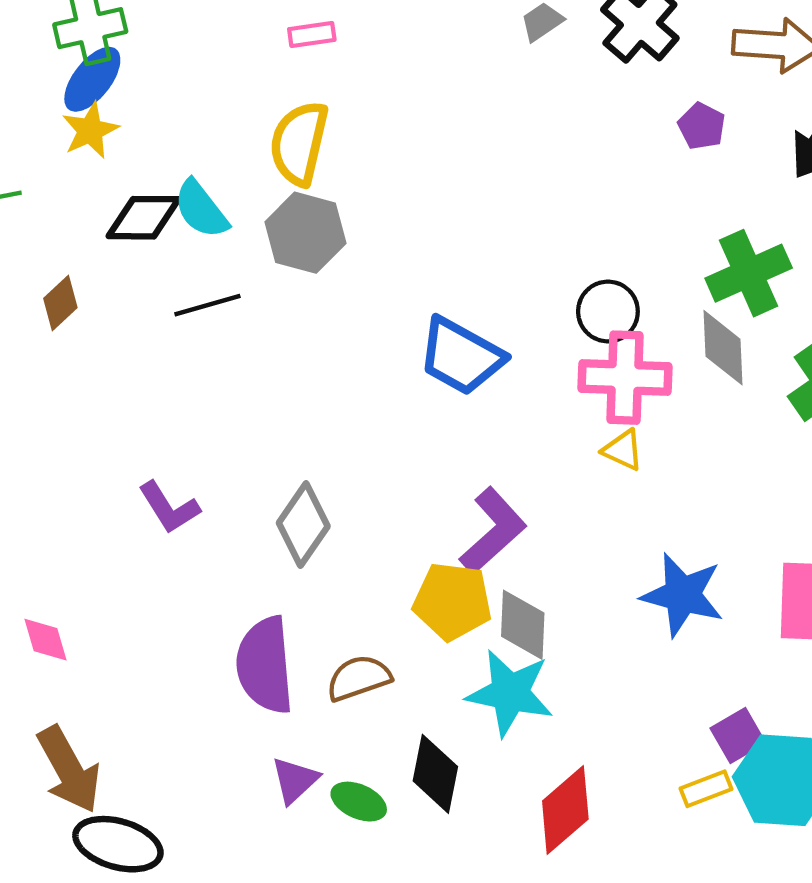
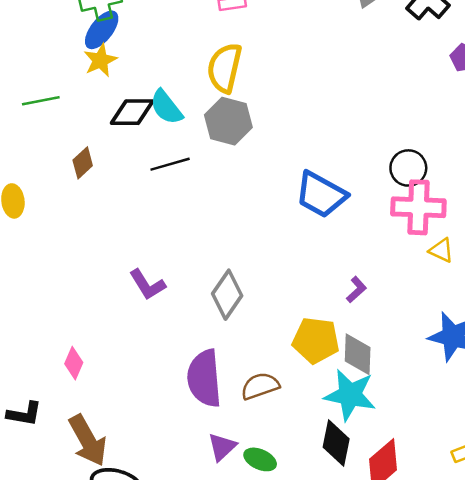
yellow triangle: (623, 450) -> (441, 250), moved
purple L-shape: (493, 531) -> (356, 290), moved, size x0.5
pink diamond: (45, 640) -> (74, 363), turned 40
black diamond: (435, 774) -> (336, 443), moved

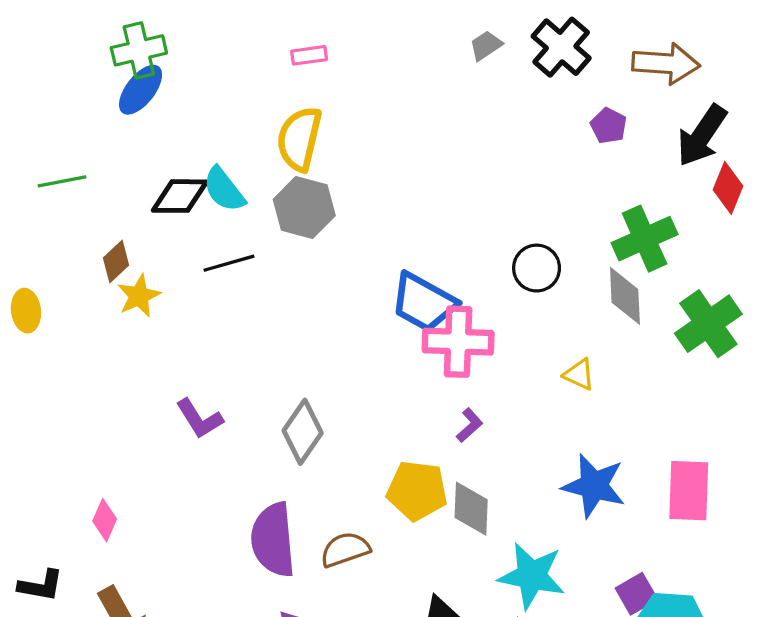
yellow star: (100, 60) -> (139, 296), moved
pink cross: (418, 207) -> (458, 342), moved
cyan star: (350, 395) -> (532, 576), moved

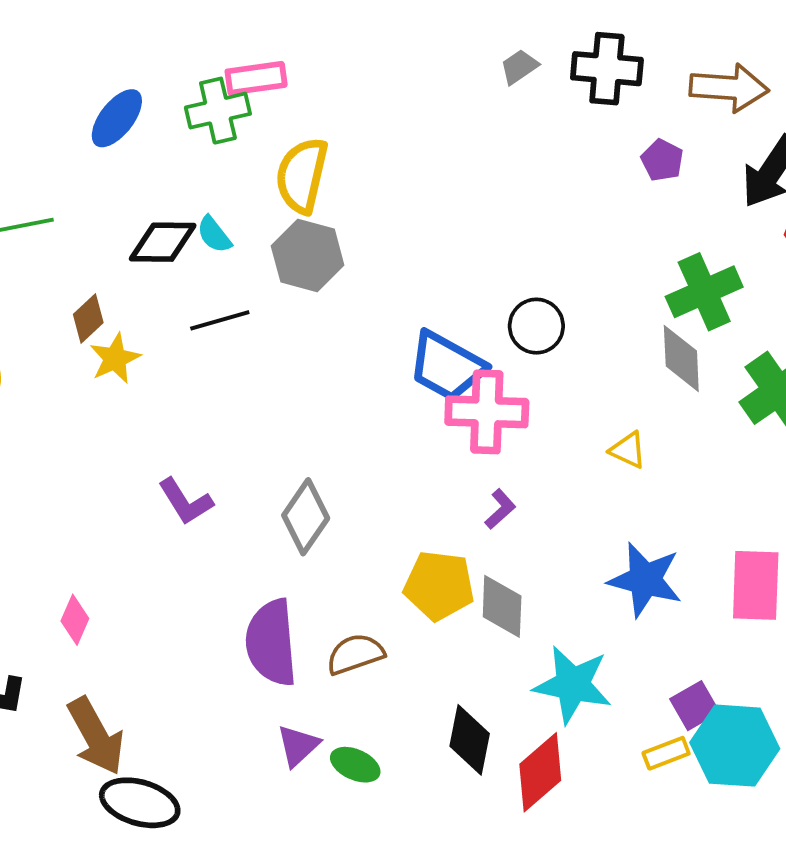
black cross: (561, 47) -> (607, 69), turned -36
green cross: (139, 50) -> (218, 111), moved
pink rectangle: (309, 55) -> (256, 78), moved, size x1.4
cyan semicircle: (224, 190) -> (214, 235), size x0.7
black circle: (537, 268) -> (536, 326), moved

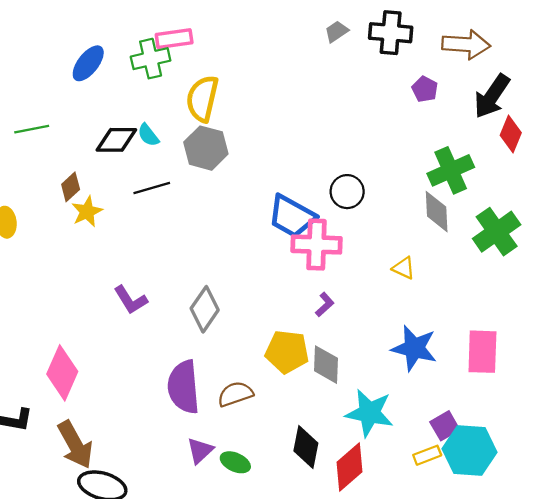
pink diamond: (75, 620) -> (62, 373), size x1.8

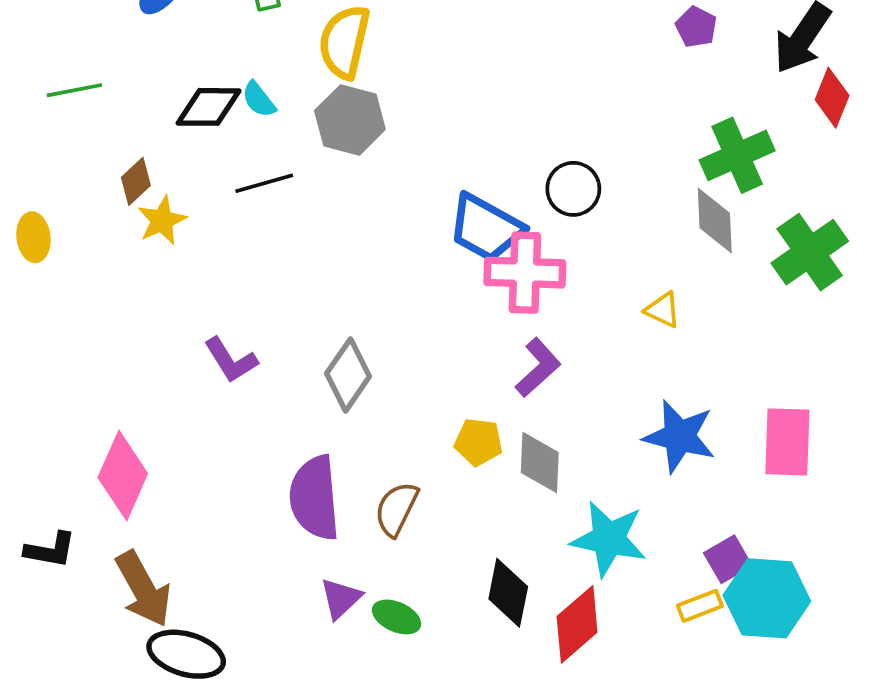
purple L-shape: (325, 305) -> (538, 368), size x1.5
yellow pentagon: (287, 352) -> (478, 442), size x0.7
brown semicircle: (235, 394) -> (396, 509), turned -45

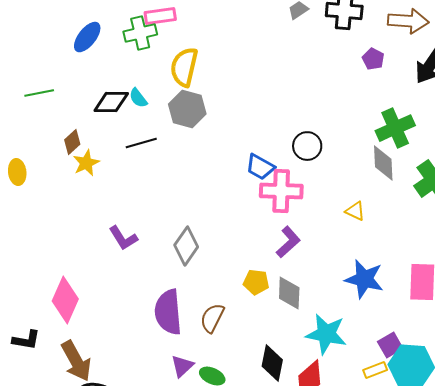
blue trapezoid: (486, 228) -> (260, 167), size x0.7

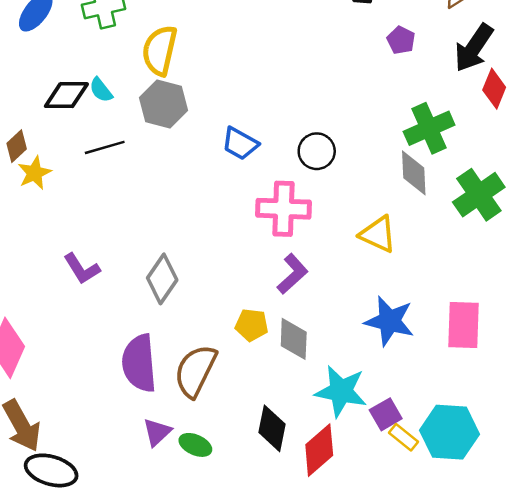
blue trapezoid: (260, 167) -> (240, 144), moved
yellow triangle: (355, 211) -> (378, 234), size x1.5
brown semicircle: (212, 318) -> (195, 371), size x1.4
purple square: (390, 345) -> (386, 414), moved
yellow rectangle: (375, 370) -> (404, 437), turned 60

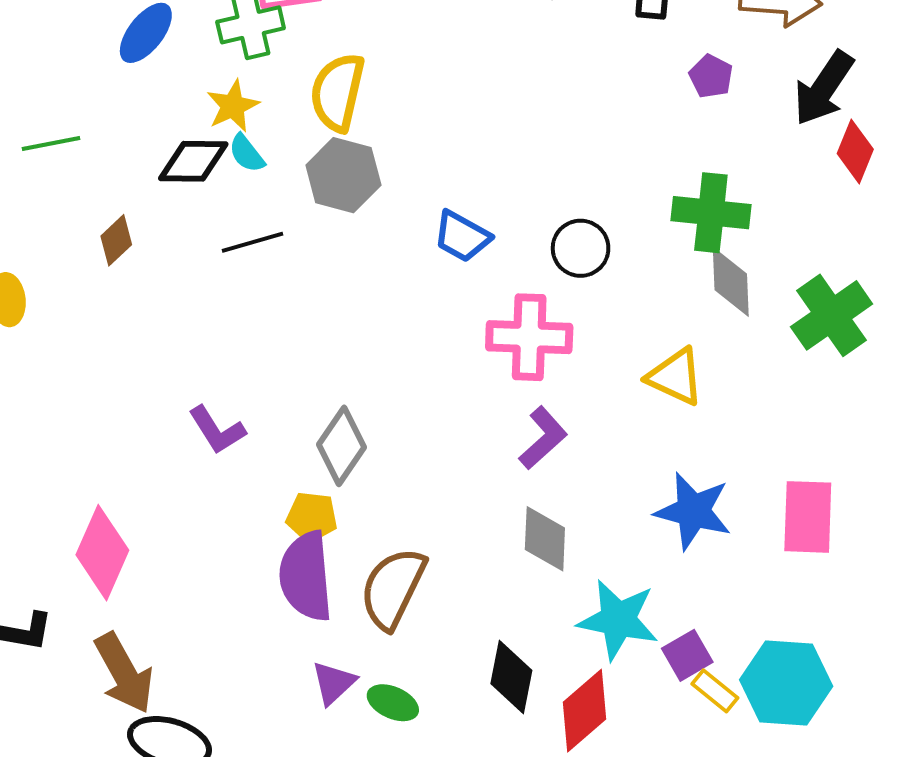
green cross: (429, 128) -> (711, 213), moved, turned 30
yellow star: (34, 173) -> (233, 106), moved
yellow pentagon: (252, 325) -> (312, 517), moved

